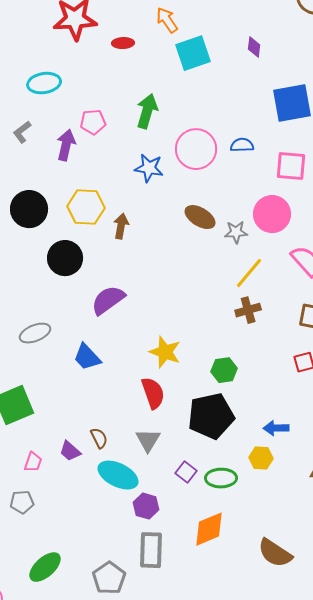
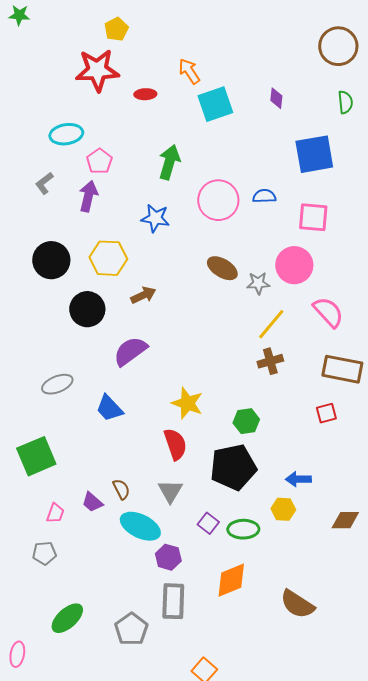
pink pentagon: (93, 122) -> (99, 161), moved, turned -30
blue star: (149, 168) -> (155, 218), moved
brown arrow: (121, 226) -> (143, 295), moved, turned 55

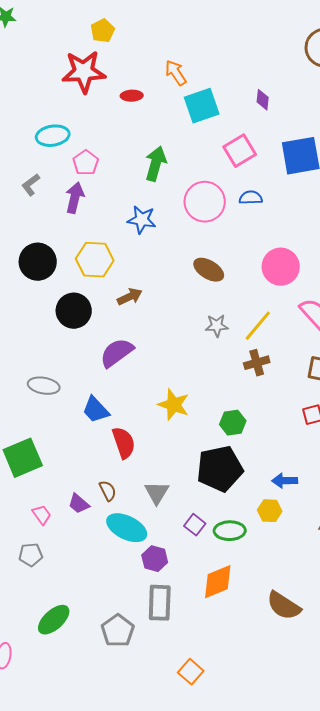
pink square: (313, 217) -> (240, 151), moved, turned -36
gray star: (258, 283) -> (217, 326), moved
gray ellipse: (57, 384) -> (44, 386), turned 32
red semicircle: (175, 444) -> (124, 443), moved
pink trapezoid: (55, 513) -> (42, 515), turned -55

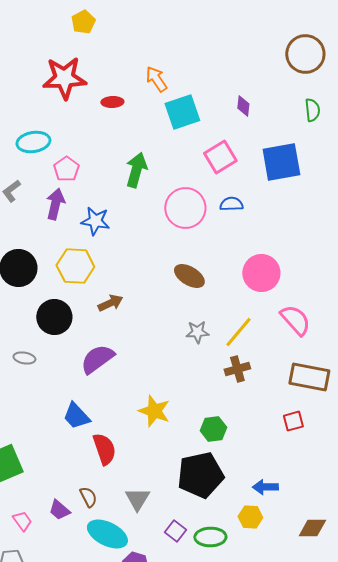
yellow pentagon: (103, 31) -> (83, 22), moved
blue star: (142, 220) -> (95, 221), moved
gray ellipse: (44, 386) -> (24, 358), moved, size x0.7

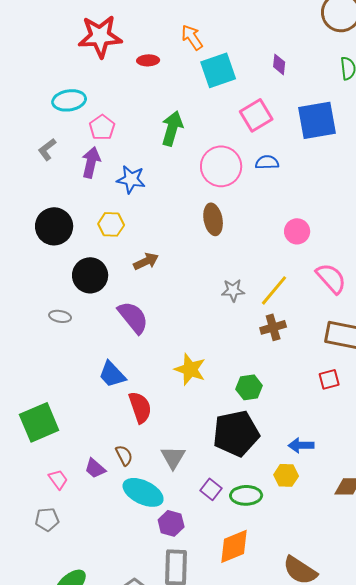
yellow hexagon: (75, 266) -> (111, 224), size x0.7
pink circle: (261, 273) -> (297, 231), size x0.7
brown ellipse: (189, 276) -> (213, 219), moved, turned 48
purple semicircle: (97, 359) -> (133, 317), turned 87

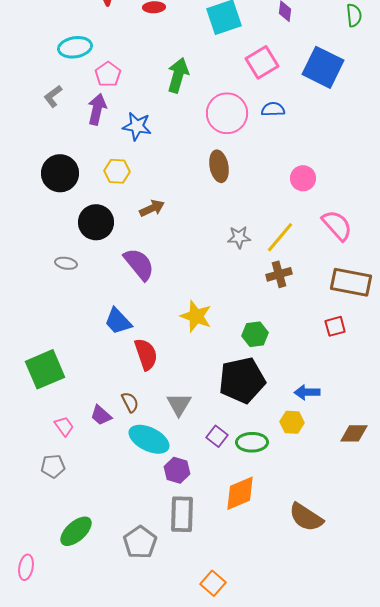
blue square: (317, 120) -> (323, 67), turned 36

